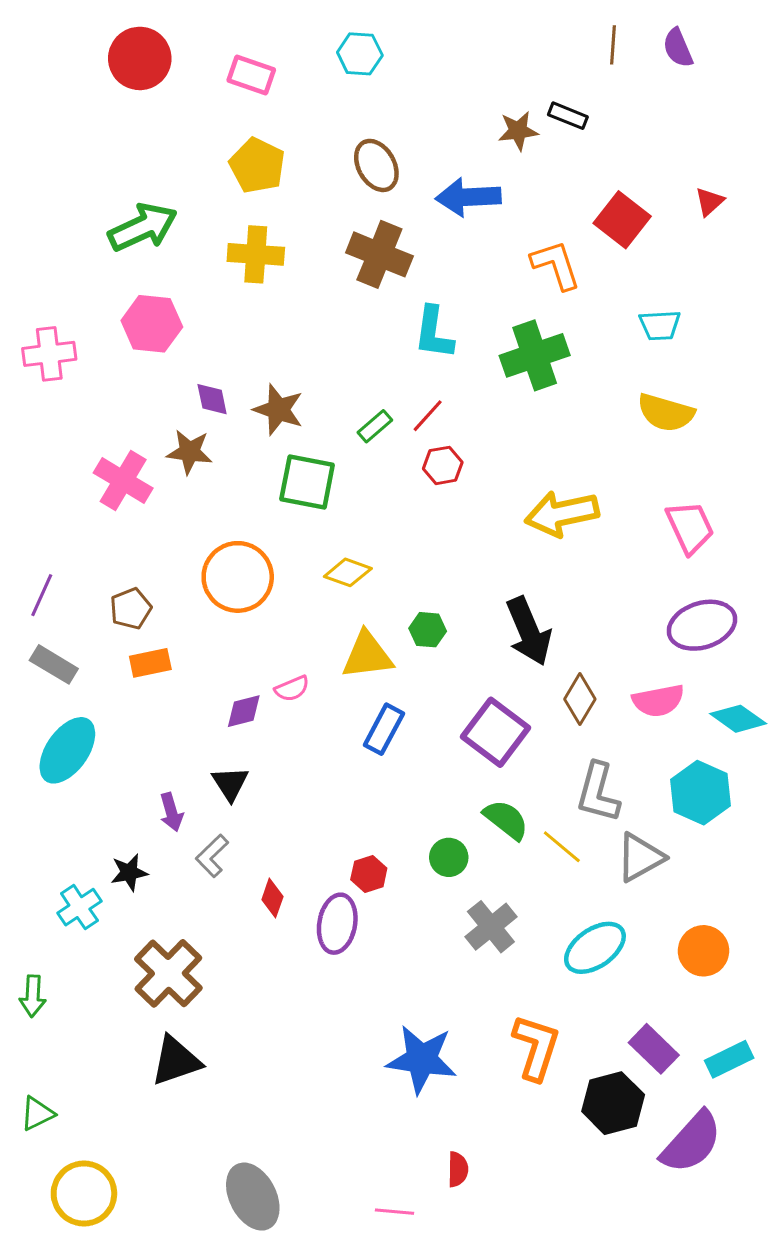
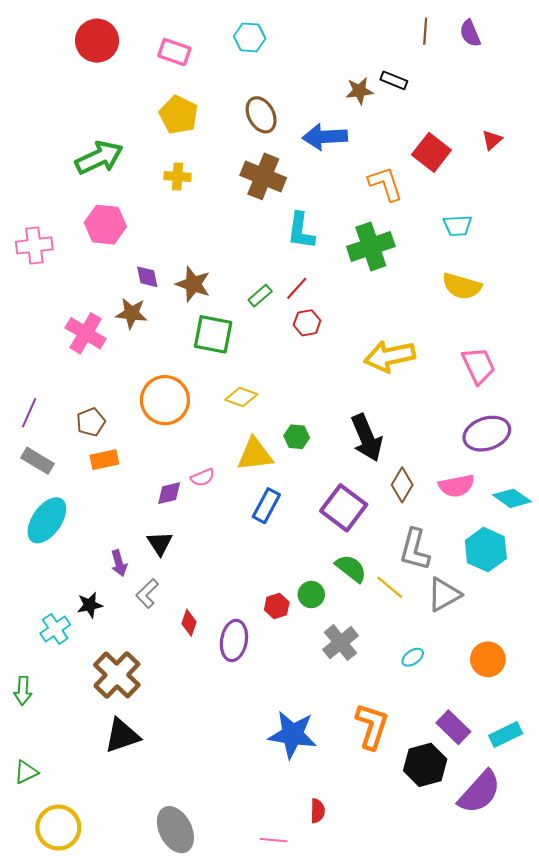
yellow cross: (256, 254) -> (177, 176), size x0.7
red hexagon: (369, 874) -> (277, 606), moved
cyan ellipse: (595, 948) -> (413, 657), size x0.5

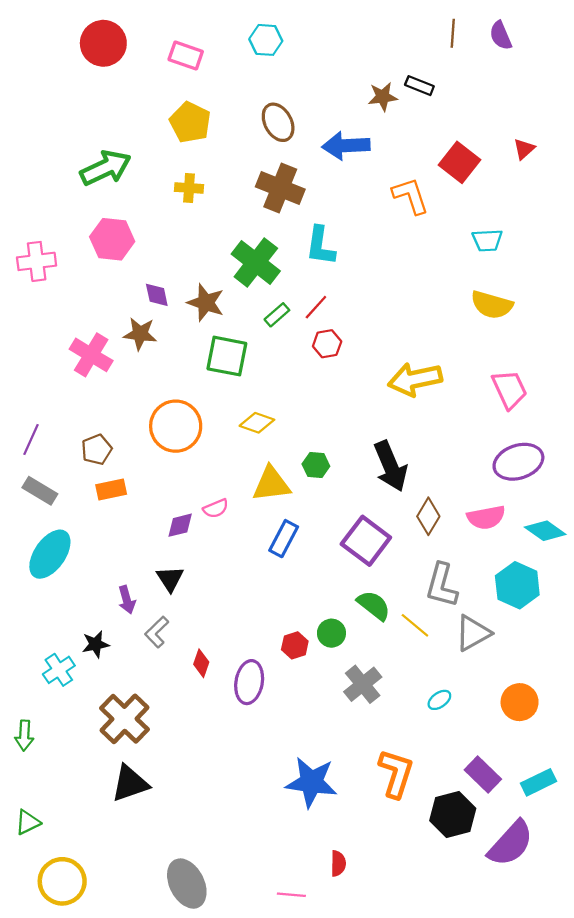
green cross: (371, 246) -> (256, 263), moved, turned -33

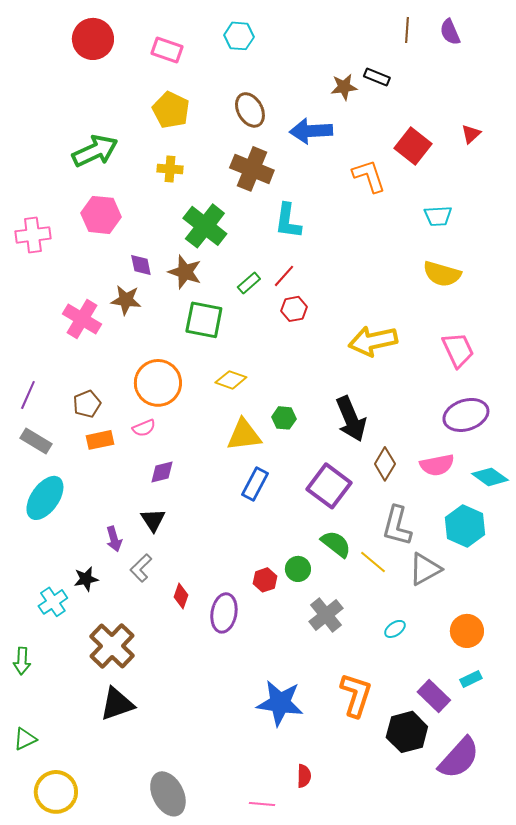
green cross: (256, 263) -> (205, 226), moved
pink semicircle: (216, 508) -> (144, 428), moved
cyan rectangle: (538, 782) -> (471, 679), moved, size x0.7

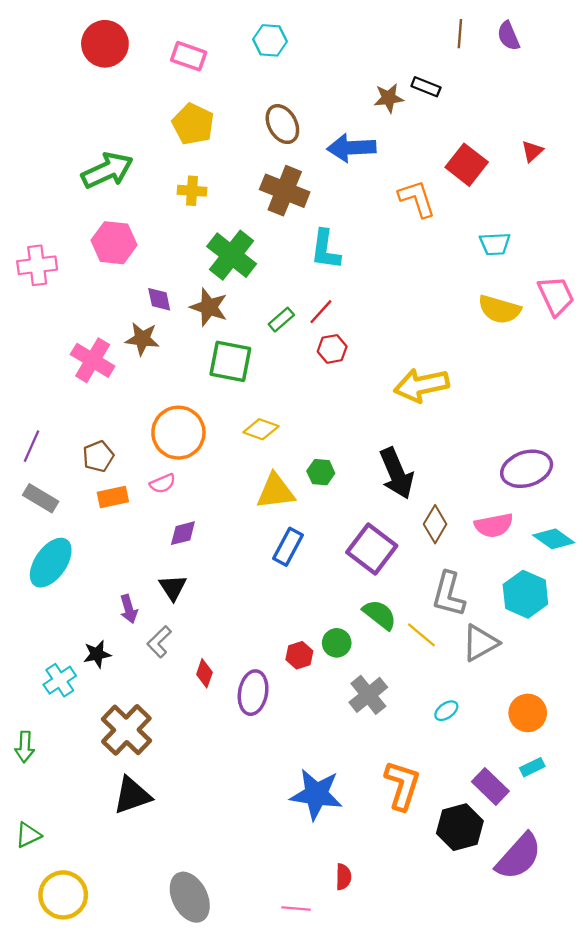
pink trapezoid: (458, 350) -> (556, 296), moved

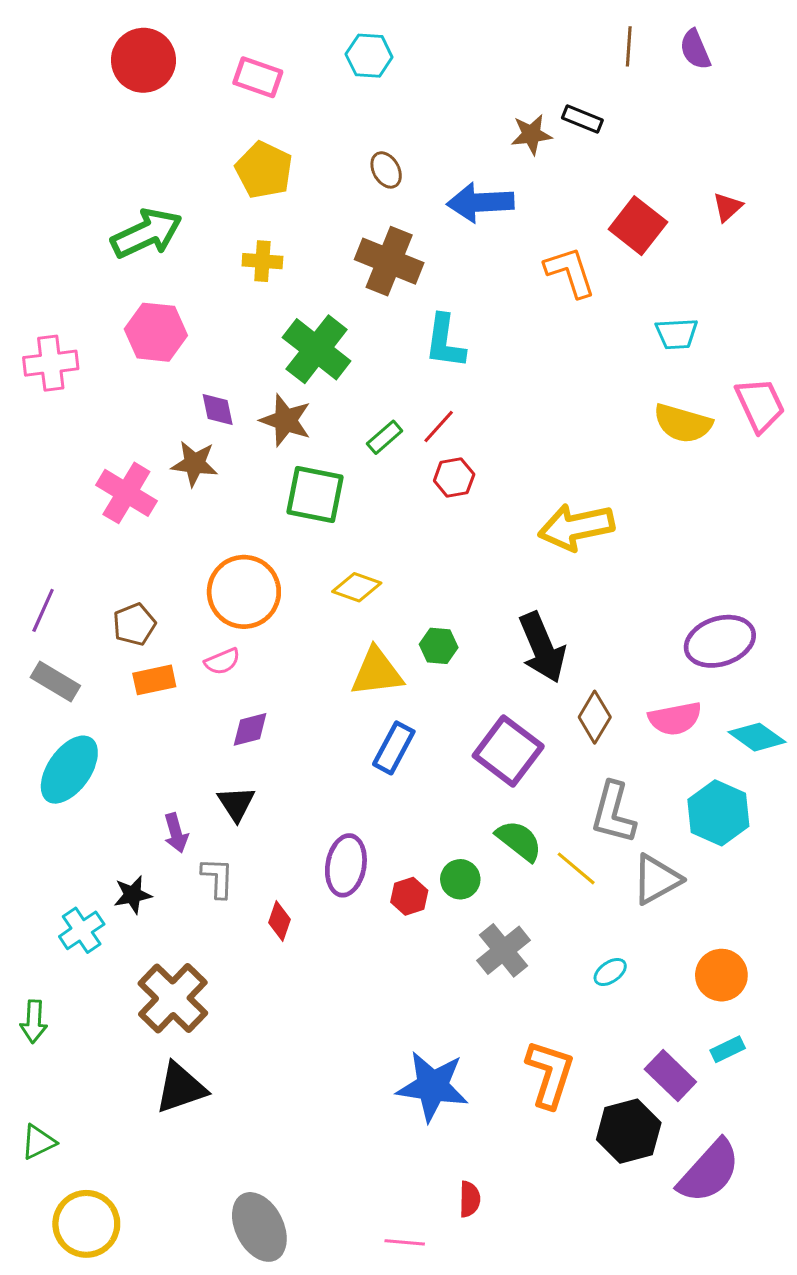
brown ellipse: (282, 124) -> (386, 170), size x0.7
gray L-shape: (159, 642) -> (218, 878), turned 136
purple ellipse: (253, 693) -> (346, 865), moved

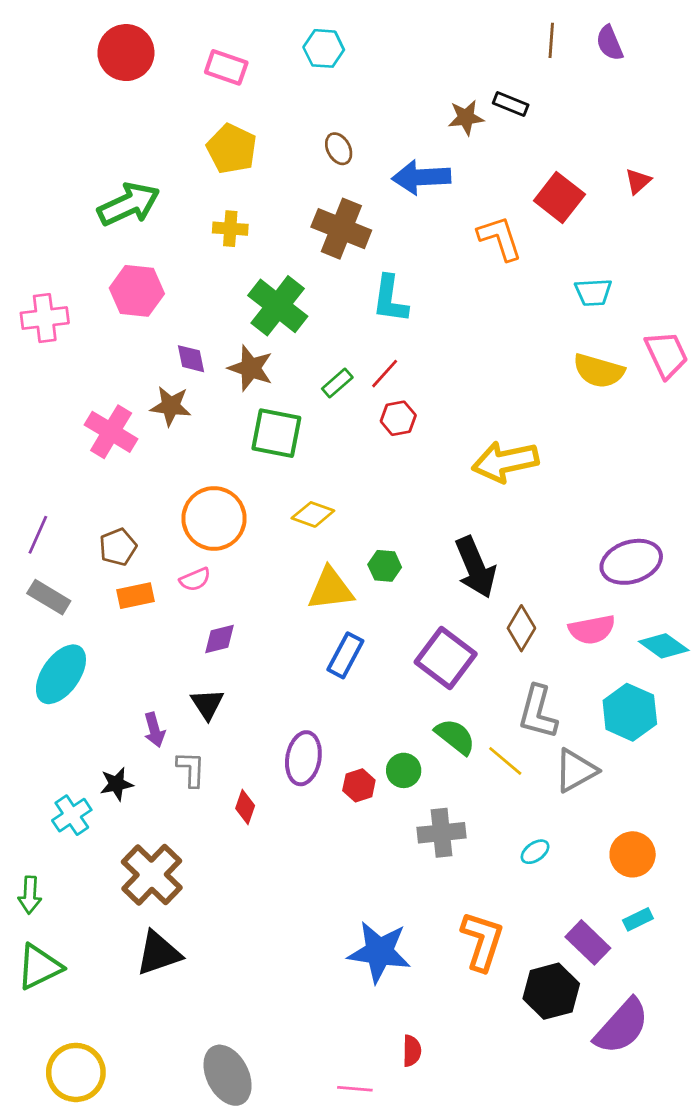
gray cross: (504, 950) -> (442, 833), turned 33
green triangle: (38, 1142) -> (39, 967), moved, size x1.5

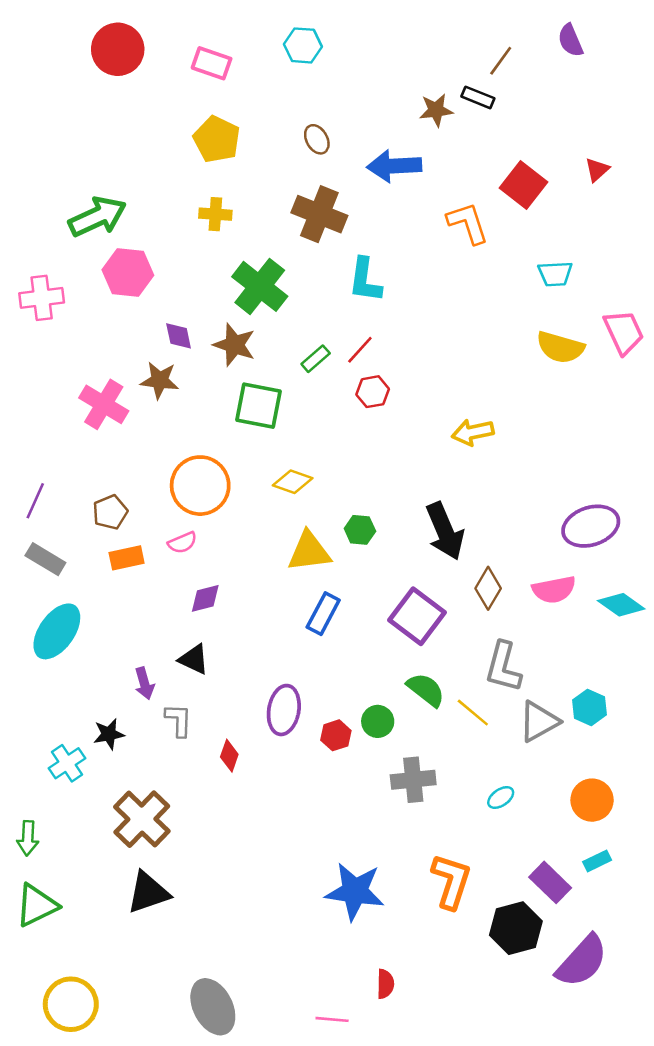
brown line: (551, 40) -> (501, 61), moved, turned 32
green arrow: (129, 204) -> (97, 217), moved
yellow arrow: (505, 462) -> (473, 432), size x0.7
black triangle: (207, 704) -> (194, 659), turned -32
cyan hexagon: (630, 712) -> (589, 707), moved, size x0.7

